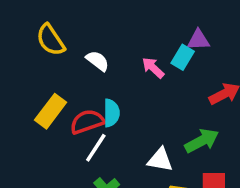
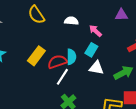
cyan rectangle: (183, 57) -> (91, 50), moved
white semicircle: (98, 61) -> (71, 21), moved, turned -32
white triangle: (160, 160) -> (96, 68), moved

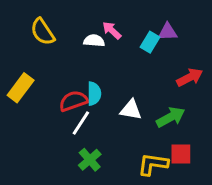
pink arrow: (95, 31) -> (112, 30), moved
cyan rectangle: (91, 50) -> (150, 42), moved
yellow rectangle: (36, 56) -> (21, 88), moved

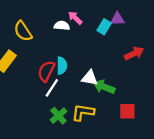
yellow semicircle: (43, 32) -> (23, 31), moved
red semicircle: (74, 101) -> (46, 71), turned -45
green arrow: (171, 117) -> (104, 87), moved, turned -130
yellow L-shape: (153, 164) -> (83, 112), moved

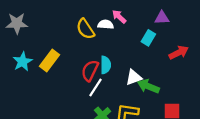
cyan rectangle: (104, 27) -> (148, 38), moved
yellow semicircle: (23, 31) -> (85, 29), moved
white triangle: (90, 78) -> (134, 77), turned -30

